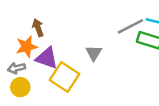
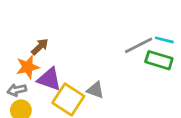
brown arrow: (38, 28) -> (40, 47), turned 66
gray triangle: (94, 53) -> (95, 90), moved, turned -42

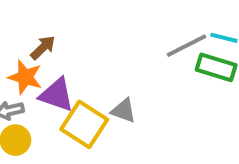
orange star: (28, 67) -> (25, 77), turned 30

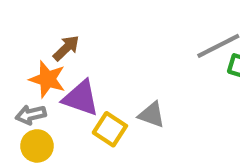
yellow square: (84, 124) -> (110, 129), size x0.7

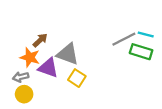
gray triangle: (152, 115) -> (68, 54), moved, size x1.5
yellow square: (110, 129) -> (77, 78), moved

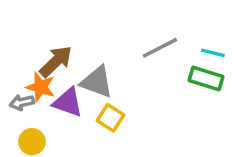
gray line: (124, 39) -> (160, 48), moved
brown arrow: (40, 40) -> (56, 61), size x1.5
gray arrow: (21, 77) -> (22, 102), moved

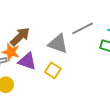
gray triangle: (97, 82) -> (58, 44), moved

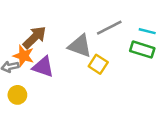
yellow square: (53, 70) -> (98, 64), moved

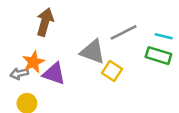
brown arrow: (35, 37) -> (45, 22), moved, turned -30
orange star: (24, 56) -> (33, 62), turned 30

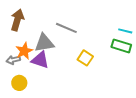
brown arrow: (45, 22) -> (17, 20), moved
gray line: (124, 32) -> (66, 28), moved, turned 50
gray triangle: (93, 52) -> (44, 43), moved, turned -30

